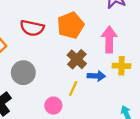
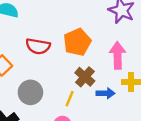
yellow line: (73, 88) -> (70, 99), moved

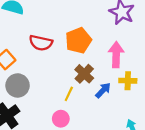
gray circle: (30, 92) -> (18, 85), moved
blue arrow: (105, 93) -> (103, 90), turned -49

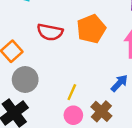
brown cross: (84, 74) -> (101, 111), moved
yellow line: (69, 94) -> (72, 92), moved

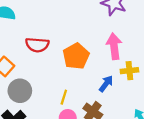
orange pentagon: (91, 29) -> (76, 56), moved

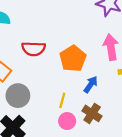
blue arrow: (106, 84) -> (91, 84), moved

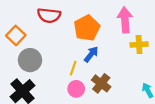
blue arrow: (91, 84) -> (91, 54), moved

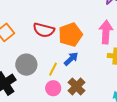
red semicircle: (49, 15) -> (44, 30), moved
gray circle: (30, 60) -> (26, 65), moved

